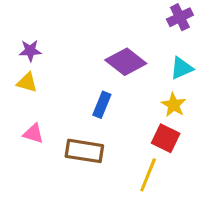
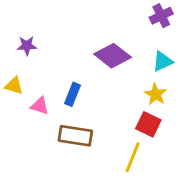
yellow triangle: (27, 82) -> (14, 86), moved
blue rectangle: (102, 105) -> (73, 94), moved
pink triangle: (33, 133) -> (40, 106), moved

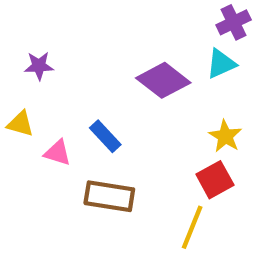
cyan triangle: (163, 61) -> (221, 64), moved
blue rectangle: (73, 94) -> (105, 136), turned -65
red square: (148, 124) -> (215, 180), turned 35

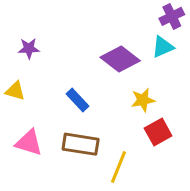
yellow star: (225, 136) -> (143, 100), moved, turned 30
pink triangle: (58, 153) -> (29, 143), moved, size x1.4
yellow line: (192, 227) -> (119, 167), moved

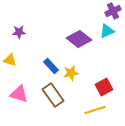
yellow star: (143, 100) -> (71, 73), moved
brown rectangle: (81, 144) -> (53, 95), turned 45
yellow line: (119, 167) -> (95, 110), moved, turned 50

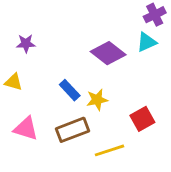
brown rectangle: (53, 95) -> (72, 130), turned -75
yellow line: (95, 110) -> (109, 150), moved

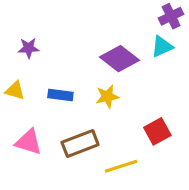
blue rectangle: (70, 90) -> (60, 95), moved, turned -40
yellow star: (97, 100) -> (107, 97), moved

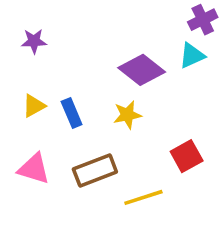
purple star: (29, 48) -> (34, 41), moved
yellow triangle: (15, 90) -> (34, 106), moved, turned -45
blue rectangle: (60, 95) -> (72, 113), turned 60

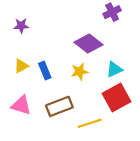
purple cross: (203, 20) -> (112, 12), moved
cyan triangle: (192, 56) -> (114, 69), moved
red square: (187, 156) -> (117, 97), size x1.4

